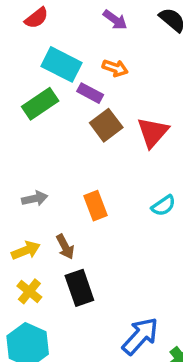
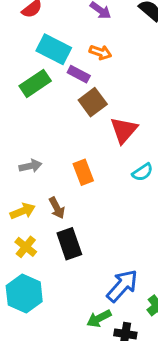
red triangle: (153, 132) -> (124, 130), moved

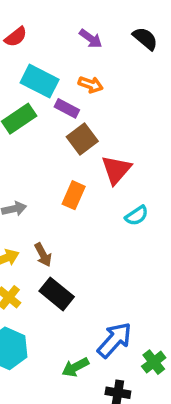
orange rectangle: (83, 172) -> (74, 195), moved, turned 45
black rectangle: (69, 244) -> (57, 294), turned -32
green arrow: (99, 318) -> (75, 367), moved

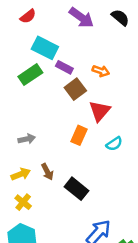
purple arrow: (91, 39) -> (81, 17), size x1.5
orange arrow: (91, 85) -> (101, 71), moved
orange rectangle: (74, 195) -> (79, 135), moved
black rectangle: (57, 294) -> (77, 189), moved

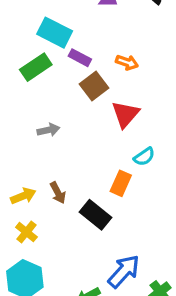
orange rectangle: (79, 135) -> (121, 183), moved
gray arrow: (27, 139) -> (48, 130), moved

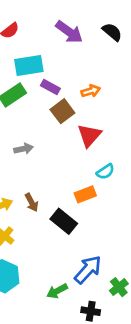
cyan rectangle: (55, 33) -> (29, 66), turned -36
orange arrow: (127, 62) -> (91, 91), turned -36
orange rectangle: (121, 183) -> (85, 194), turned 45

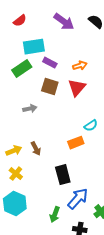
brown square: (62, 111) -> (50, 87), moved, turned -36
red triangle: (89, 135) -> (77, 88), moved
black rectangle: (64, 221) -> (63, 175), moved, turned 36
green arrow: (57, 291) -> (55, 215), turned -42

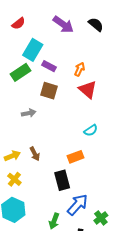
cyan rectangle: (34, 47) -> (33, 50), turned -50
orange arrow: (80, 66) -> (80, 69), turned -48
red triangle: (77, 88) -> (88, 90), moved, turned -30
orange rectangle: (76, 143) -> (75, 157), moved

